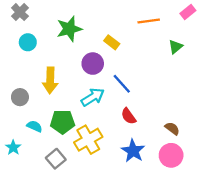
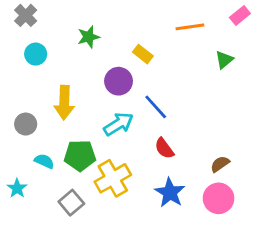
green star: (69, 29) -> (89, 37), size x0.7
brown semicircle: (172, 128) -> (220, 164), turned -72

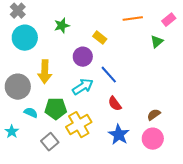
pink rectangle: (240, 15) -> (169, 20), moved
cyan circle: (36, 54) -> (25, 38), size x1.6
gray circle: (26, 124) -> (18, 87), size x1.6

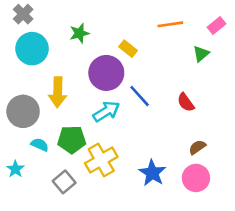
purple circle: (83, 57) -> (106, 73), size x1.4
red semicircle: (115, 104) -> (186, 102), moved

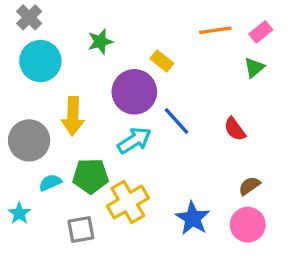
pink rectangle: (216, 26) -> (261, 32), moved
cyan semicircle: (40, 145) -> (50, 183), turned -48
gray square: (64, 182) -> (81, 230), turned 30

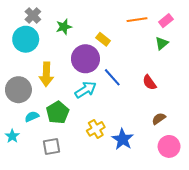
gray cross: (29, 17) -> (33, 15), moved
green pentagon: (91, 176) -> (58, 112), turned -30
yellow cross: (128, 202) -> (96, 129), moved, size x0.7
pink circle: (248, 225) -> (169, 146), moved

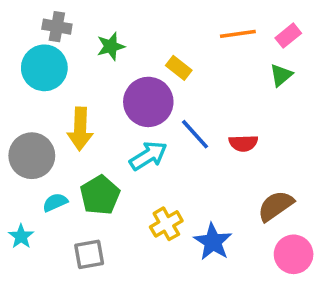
gray cross: (33, 15) -> (57, 27), turned -35
red semicircle: (149, 83) -> (243, 143), moved, turned -56
brown semicircle: (159, 119) -> (276, 206), size x1.5

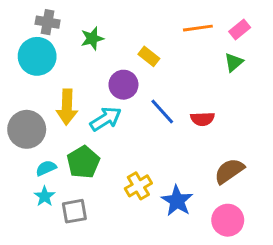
purple circle: (148, 102) -> (123, 85), size x0.7
cyan arrow: (148, 156) -> (106, 119), moved
cyan star: (21, 236) -> (45, 196), moved
pink circle: (294, 254) -> (228, 220), moved

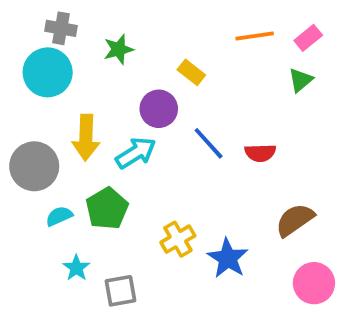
cyan star: (45, 196) -> (76, 268), moved
gray square: (74, 211) -> (120, 291), moved
pink circle: (228, 220) -> (314, 283), moved

